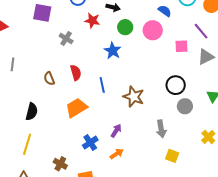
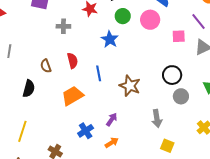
gray cross: (66, 39) -> (63, 26), turned -32
black semicircle: (32, 112) -> (29, 89), moved

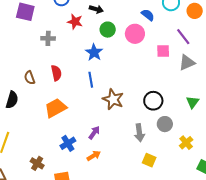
blue line: (99, 73) -> (91, 80), moved
black circle: (172, 75) -> (153, 101), moved
gray circle: (181, 96) -> (165, 124), moved

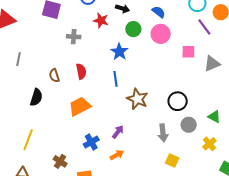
blue semicircle: (148, 15) -> (159, 12), moved
purple line: (183, 37) -> (204, 27), moved
green triangle: (192, 102) -> (214, 117), moved, turned -40

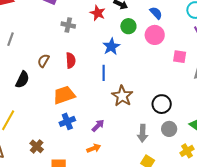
brown semicircle: (54, 76) -> (43, 61), turned 40
blue cross: (91, 142) -> (67, 121), moved

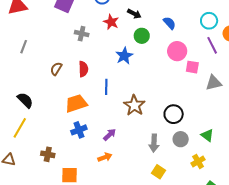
pink circle: (155, 35) -> (177, 51), moved
blue line: (104, 73) -> (106, 87), moved
black semicircle: (22, 80) -> (25, 100), moved, turned -72
brown cross: (37, 146) -> (48, 154), turned -32

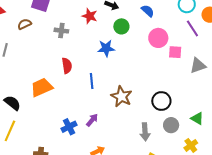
blue star: (124, 56) -> (106, 48), turned 30
brown semicircle: (56, 69) -> (24, 24), moved, turned 40
orange trapezoid: (76, 103) -> (42, 87), moved
purple arrow: (110, 135) -> (92, 120), moved

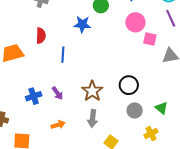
brown star: (121, 96) -> (92, 91), moved
purple arrow: (92, 120) -> (57, 93), turned 96
gray arrow: (145, 132) -> (93, 119), moved

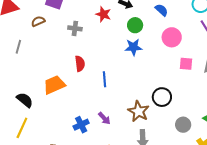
blue star: (82, 24) -> (133, 47), moved
pink square: (150, 39) -> (186, 64), moved
black circle: (129, 85) -> (162, 97), moved

